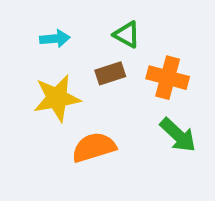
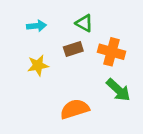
yellow star: (57, 98) -> (38, 65), size x0.7
orange semicircle: (94, 147) -> (75, 109), moved

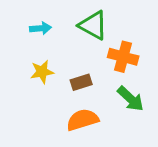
green triangle: (84, 23) -> (93, 25), size x1.5
brown rectangle: (73, 49) -> (81, 82), moved

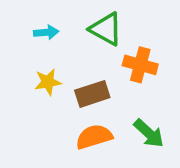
brown rectangle: (81, 82) -> (92, 94), size x1.4
green arrow: (131, 99) -> (149, 133), moved

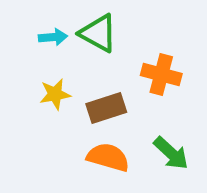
green triangle: (106, 29) -> (98, 33), moved
orange semicircle: (94, 137) -> (108, 157), turned 33

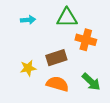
green triangle: (98, 33) -> (67, 18), moved, turned -30
yellow star: (55, 94) -> (28, 68), moved

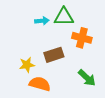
cyan arrow: (28, 20) -> (42, 21), moved
orange semicircle: (57, 84) -> (40, 84), moved

